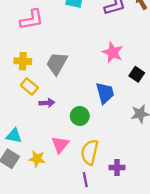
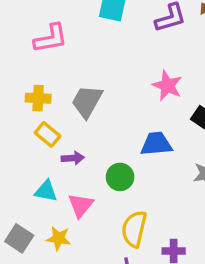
blue trapezoid: (105, 93) -> (156, 144), turned -80
cyan triangle: (14, 136) -> (46, 191), moved
pink triangle: (60, 145) -> (81, 205), moved

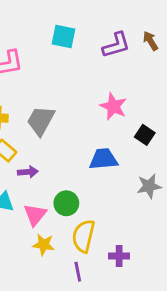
green circle: (120, 177) -> (66, 203), moved
yellow star: (59, 238) -> (44, 245), moved

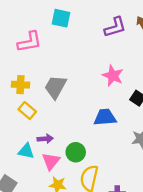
cyan square: (64, 36) -> (61, 18), moved
purple arrow: (28, 172) -> (45, 139), moved

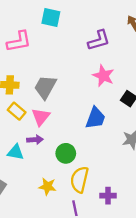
purple L-shape: (115, 27) -> (99, 40), moved
blue trapezoid: (105, 117) -> (95, 118), turned 115
pink triangle: (51, 161) -> (41, 117), moved

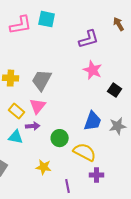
pink L-shape: (19, 41) -> (21, 25), moved
yellow rectangle: (17, 111) -> (17, 111), moved
blue trapezoid: (95, 118) -> (93, 121), moved
yellow semicircle: (79, 180) -> (85, 152), moved, turned 105

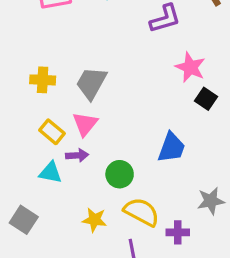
pink star: (93, 70) -> (190, 67), moved
gray star: (118, 126) -> (211, 201), moved
yellow semicircle: (85, 152) -> (142, 212), moved

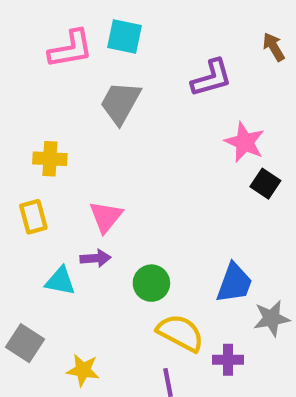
gray trapezoid: (91, 83) -> (120, 103), moved
yellow rectangle: (52, 132) -> (33, 217), moved, turned 35
blue trapezoid: (171, 147) -> (234, 283), moved
yellow star: (94, 220) -> (83, 370), moved

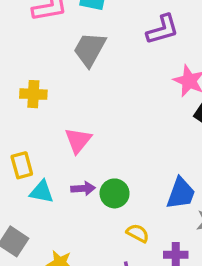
yellow rectangle: (33, 217) -> (22, 165), moved
purple arrow: (95, 258) -> (83, 188), moved
yellow semicircle: (180, 333) -> (138, 233), size x0.6

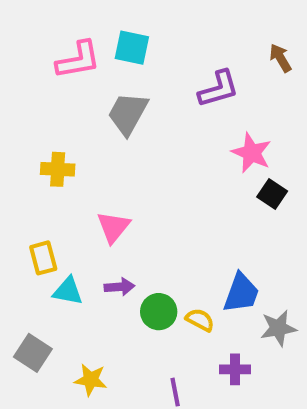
green circle: (115, 193) -> (159, 312), moved
yellow semicircle: (138, 233) -> (200, 320), moved

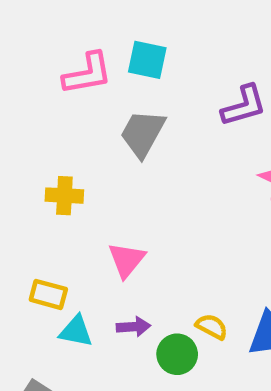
yellow rectangle: (43, 258) -> (48, 294), turned -60
yellow semicircle: (200, 320) -> (212, 327), moved

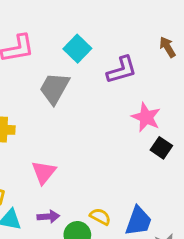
cyan square: (147, 60) -> (77, 49), moved, turned 32

